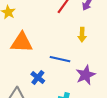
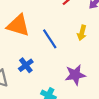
blue line: (60, 59) -> (50, 39), moved, turned 30

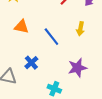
orange triangle: (18, 25) -> (21, 27), size x0.7

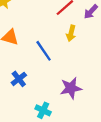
yellow arrow: (80, 29) -> (71, 33), moved

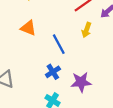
blue cross: (19, 79) -> (53, 72), moved

